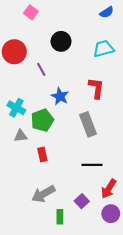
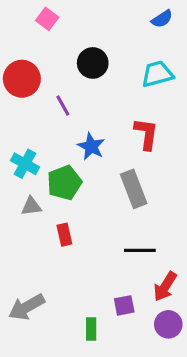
gray arrow: (43, 194) -> (27, 307), moved
purple square: (82, 201) -> (124, 305), turned 32

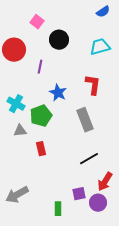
pink square: (47, 19) -> (37, 22), moved
purple line: (63, 105) -> (40, 67), turned 40
black line: (140, 250) -> (89, 159), turned -30
purple circle: (168, 324) -> (98, 203), moved

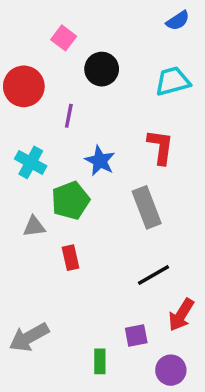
cyan cross: (16, 104) -> (31, 162), moved
purple circle: (98, 203) -> (171, 370), moved

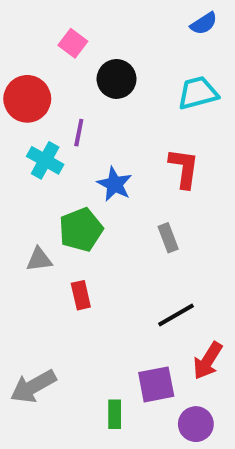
cyan cross: (31, 162) -> (45, 160), moved
gray rectangle: (147, 207) -> (168, 238), size x0.6
purple square: (136, 335) -> (156, 384), size x1.4

